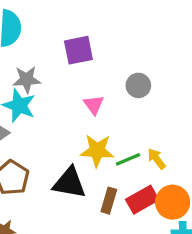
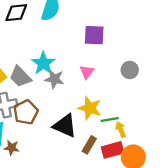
gray star: (27, 80) -> (54, 79), moved
pink triangle: (94, 105) -> (87, 72), moved
yellow arrow: (157, 159) -> (121, 129), moved

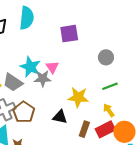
pink triangle: (87, 72) -> (52, 67), moved
green line: (110, 120) -> (110, 86), moved
black triangle: (65, 126) -> (60, 117), size x0.7

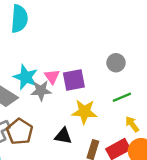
purple square: (69, 34) -> (74, 80), moved
yellow arrow: (109, 110) -> (132, 124), moved

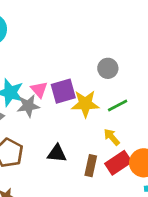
yellow star: (84, 112) -> (85, 104), moved
yellow arrow: (132, 124) -> (112, 137), moved

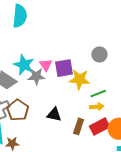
green line: (118, 105) -> (98, 94), moved
yellow arrow: (112, 137) -> (97, 107), turned 120

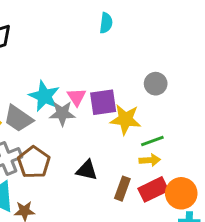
cyan semicircle: (20, 16) -> (106, 23), moved, size x0.6

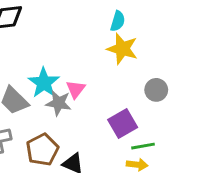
purple square: (103, 102) -> (123, 123), moved, turned -32
yellow star: (125, 119) -> (122, 49), moved
brown pentagon: (34, 162) -> (42, 150), moved

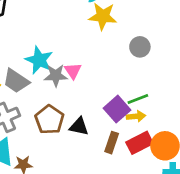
pink triangle: (76, 89) -> (73, 71), moved
purple square: (123, 123) -> (117, 109), moved

